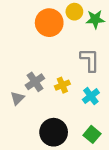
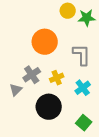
orange circle: (49, 23) -> (45, 42), moved
black circle: (54, 132) -> (49, 107), moved

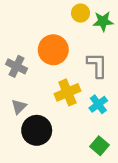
gray cross: (32, 75) -> (17, 66), moved, turned -30
yellow cross: (57, 78) -> (67, 92), size x1.5
black circle: (49, 107) -> (37, 130), moved

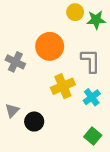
gray triangle: (19, 107) -> (12, 110), moved
black circle: (37, 130) -> (34, 122), size x0.7

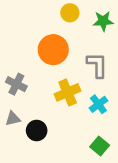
yellow circle: (75, 12) -> (70, 13), moved
gray cross: (15, 62) -> (16, 84), moved
gray triangle: (12, 110) -> (13, 119), turned 32

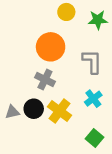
gray cross: (16, 84) -> (45, 79), moved
yellow cross: (68, 92) -> (60, 111), moved, turned -30
black circle: (37, 131) -> (34, 109), moved

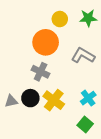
yellow circle: (66, 12) -> (60, 19), moved
gray L-shape: (92, 61) -> (83, 56), turned -60
cyan cross: (93, 99) -> (88, 98), moved

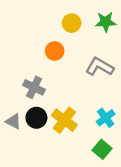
orange circle: (46, 42) -> (55, 51), size x0.6
gray cross: (41, 72) -> (34, 87), moved
gray triangle: (11, 101) -> (13, 121), turned 40

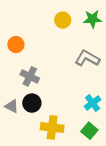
orange circle: (55, 51) -> (16, 44), moved
yellow cross: (64, 120) -> (52, 127), moved, turned -30

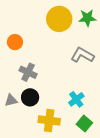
yellow circle: (63, 20) -> (59, 19), size x1.6
cyan cross: (93, 103) -> (76, 99), moved
gray triangle: (12, 106) -> (11, 100), turned -40

